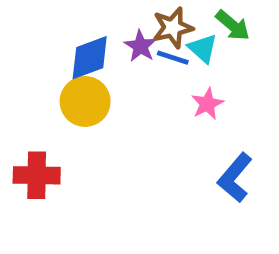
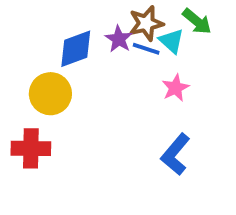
yellow circle: (85, 101) -> (50, 94), moved
blue L-shape: (235, 178) -> (175, 154), moved

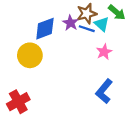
red cross: (31, 148) -> (18, 102), moved, turned -30

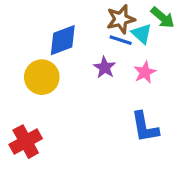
purple star: (70, 23) -> (105, 67), moved
blue L-shape: (104, 91) -> (145, 127), turned -50

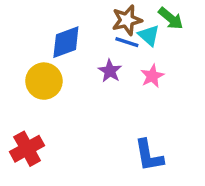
blue L-shape: (145, 127) -> (149, 155), moved

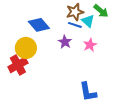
blue diamond: (66, 42) -> (39, 25), turned 70
red cross: (27, 149) -> (18, 65), moved

